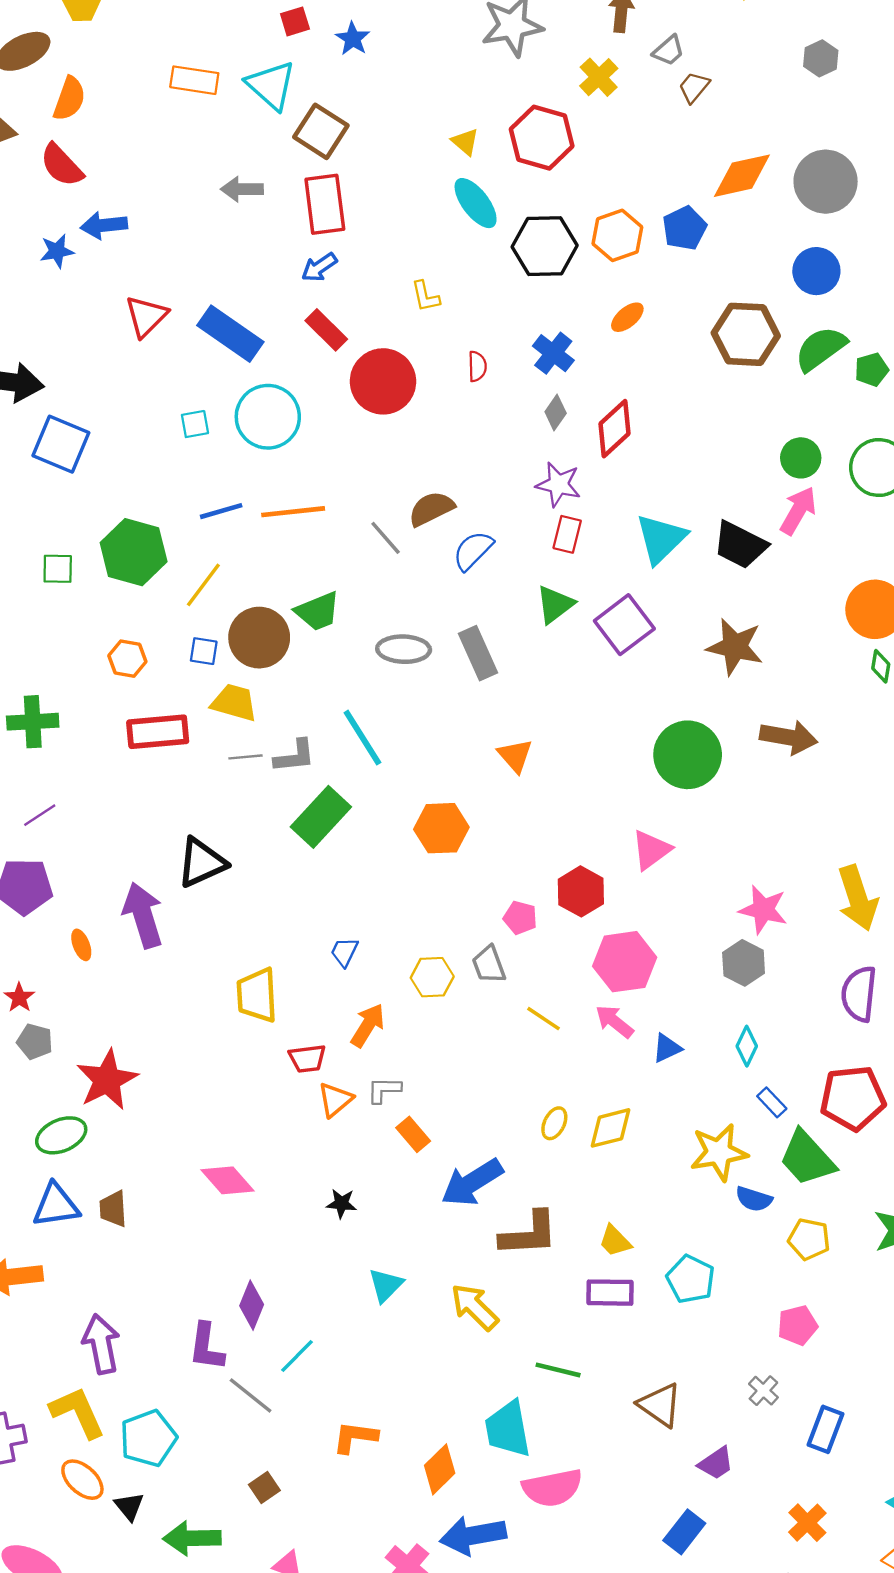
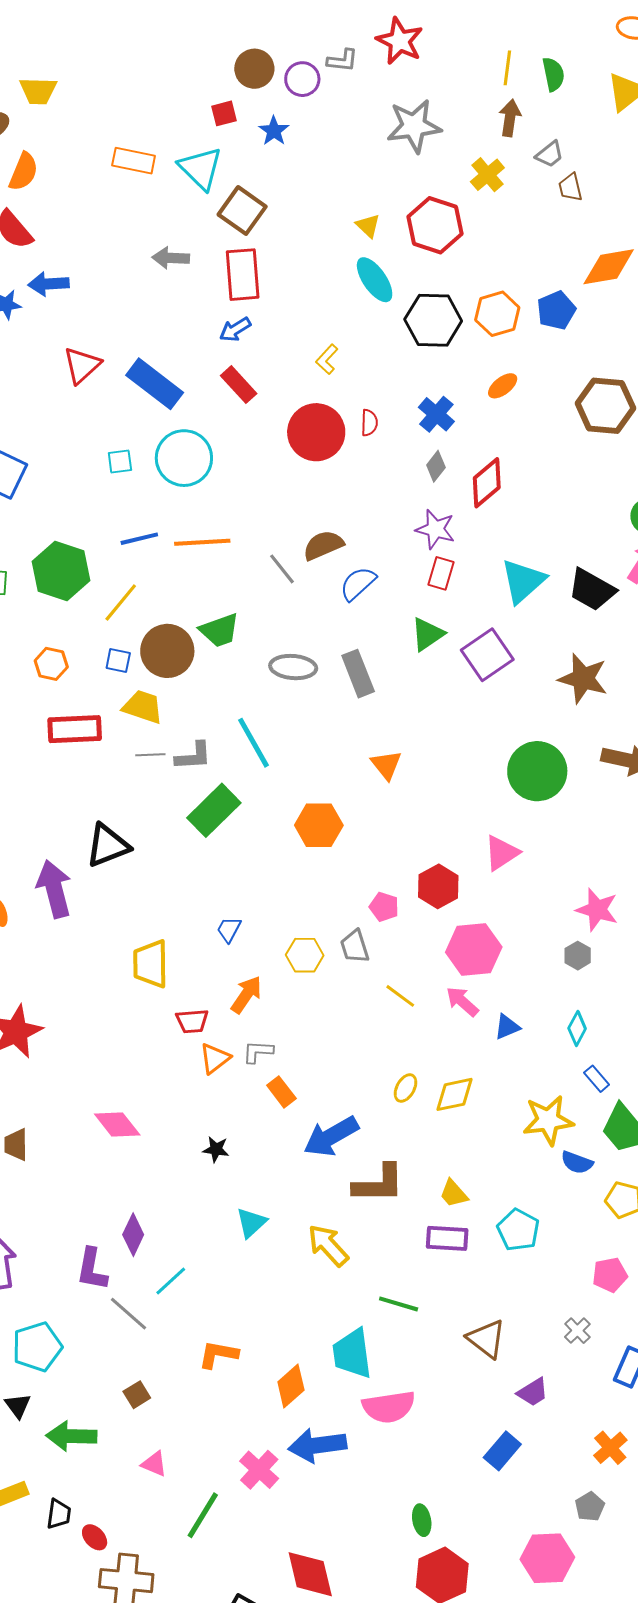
brown trapezoid: (694, 87) -> (570, 187), turned -56
yellow L-shape: (425, 296) -> (327, 359), turned 52
red circle: (383, 381) -> (316, 432), moved
gray hexagon: (744, 963) -> (578, 956), size x0.7

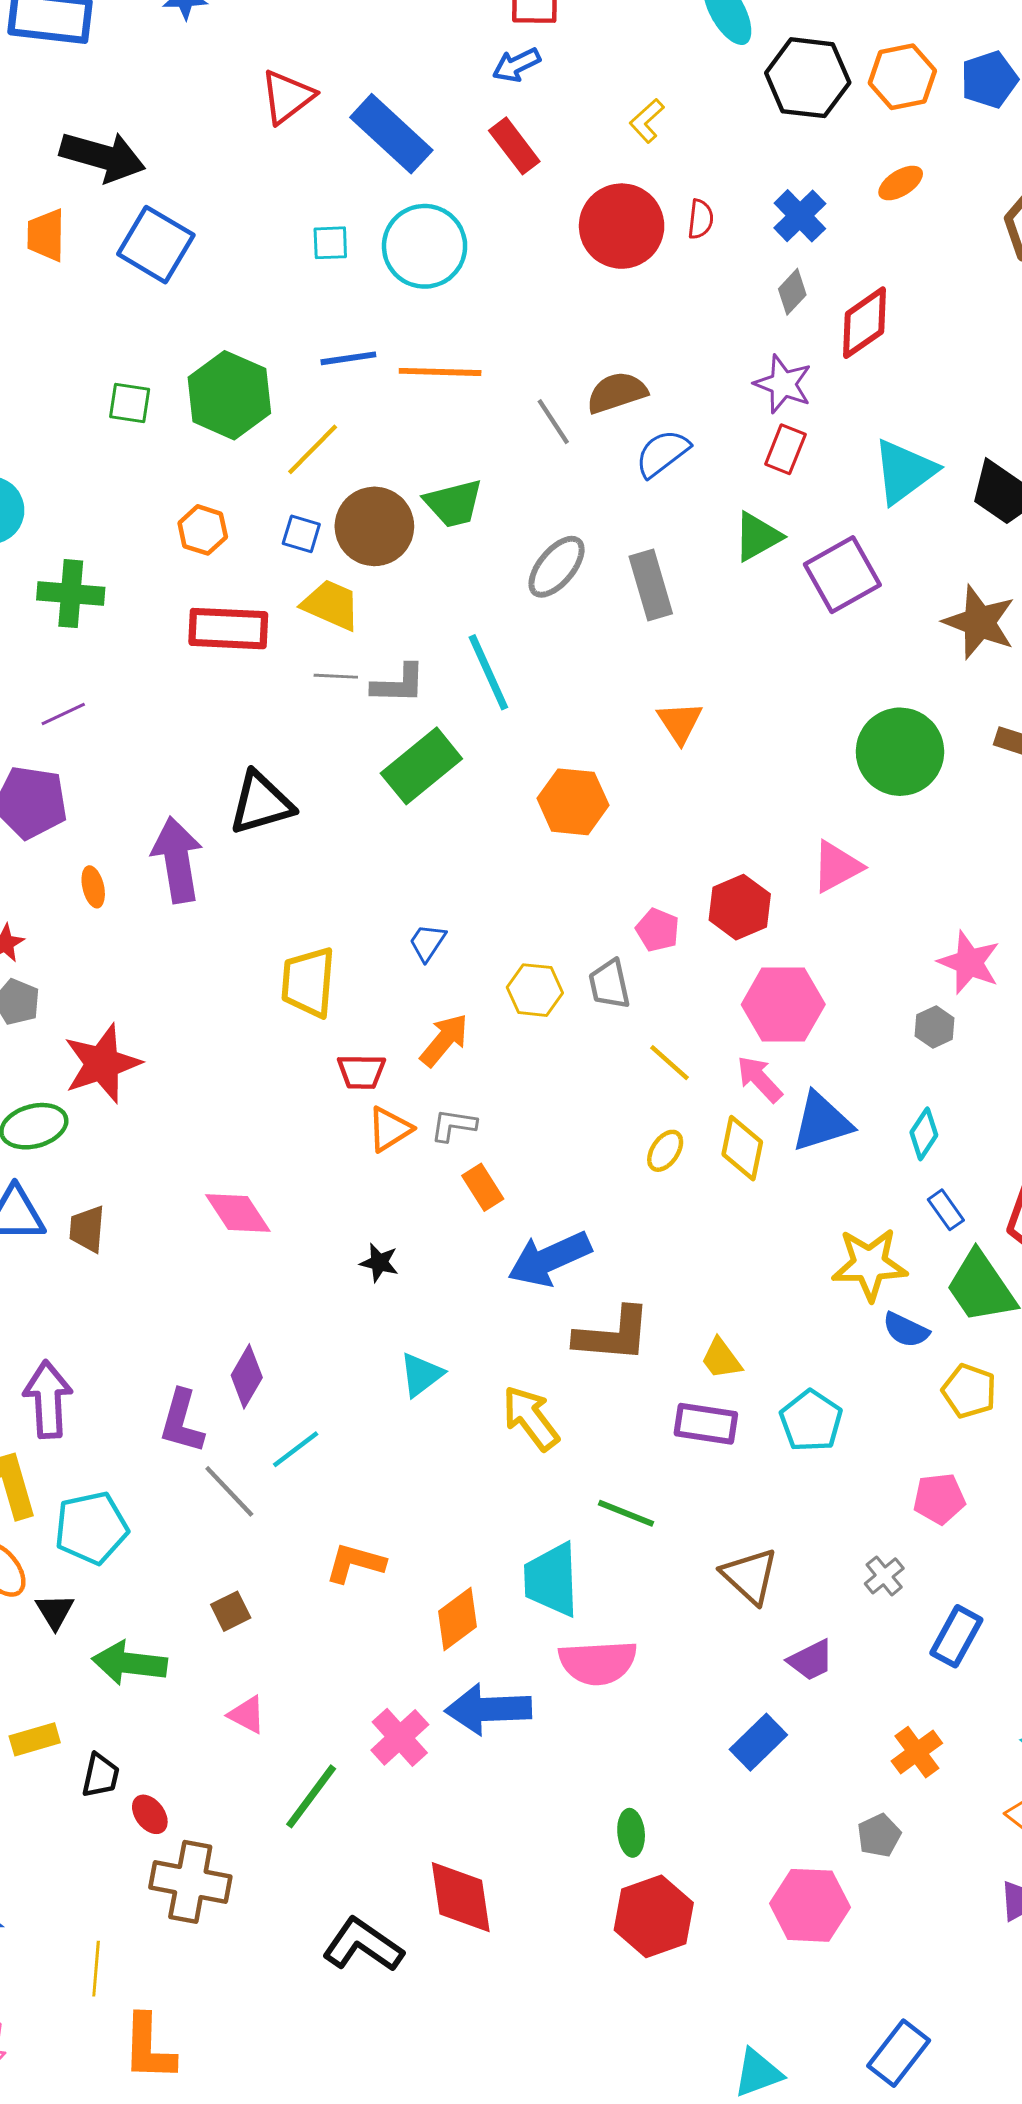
gray ellipse: (293, 667) -> (557, 567), turned -60
blue triangle: (507, 1027) -> (822, 1122), size x1.6
yellow ellipse: (405, 1088) -> (665, 1151), moved
yellow diamond: (454, 1094) -> (742, 1148), moved, turned -72

